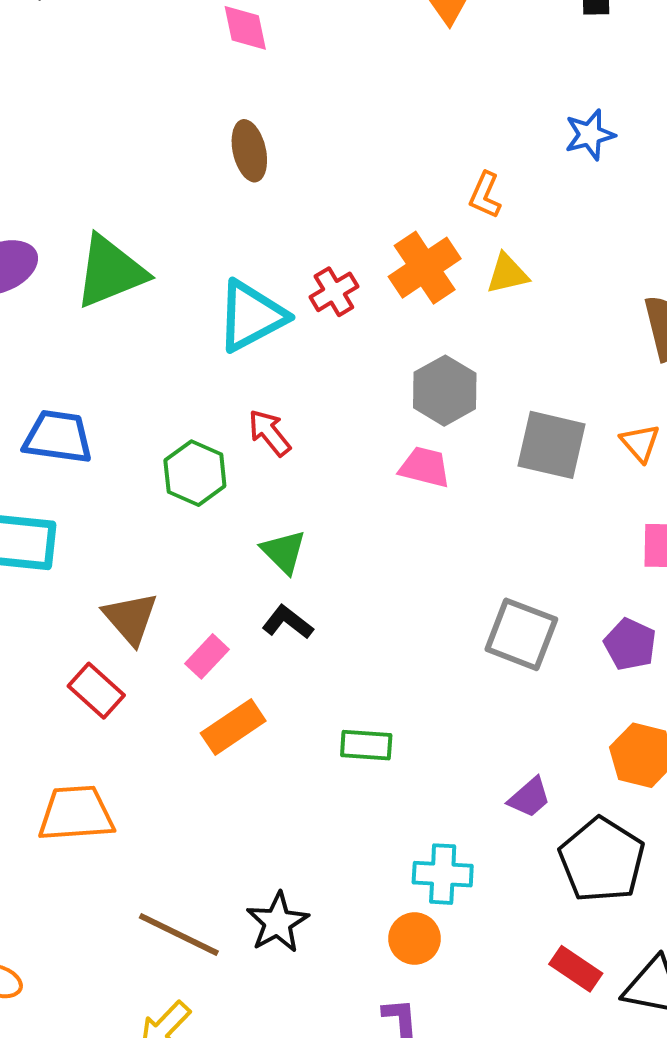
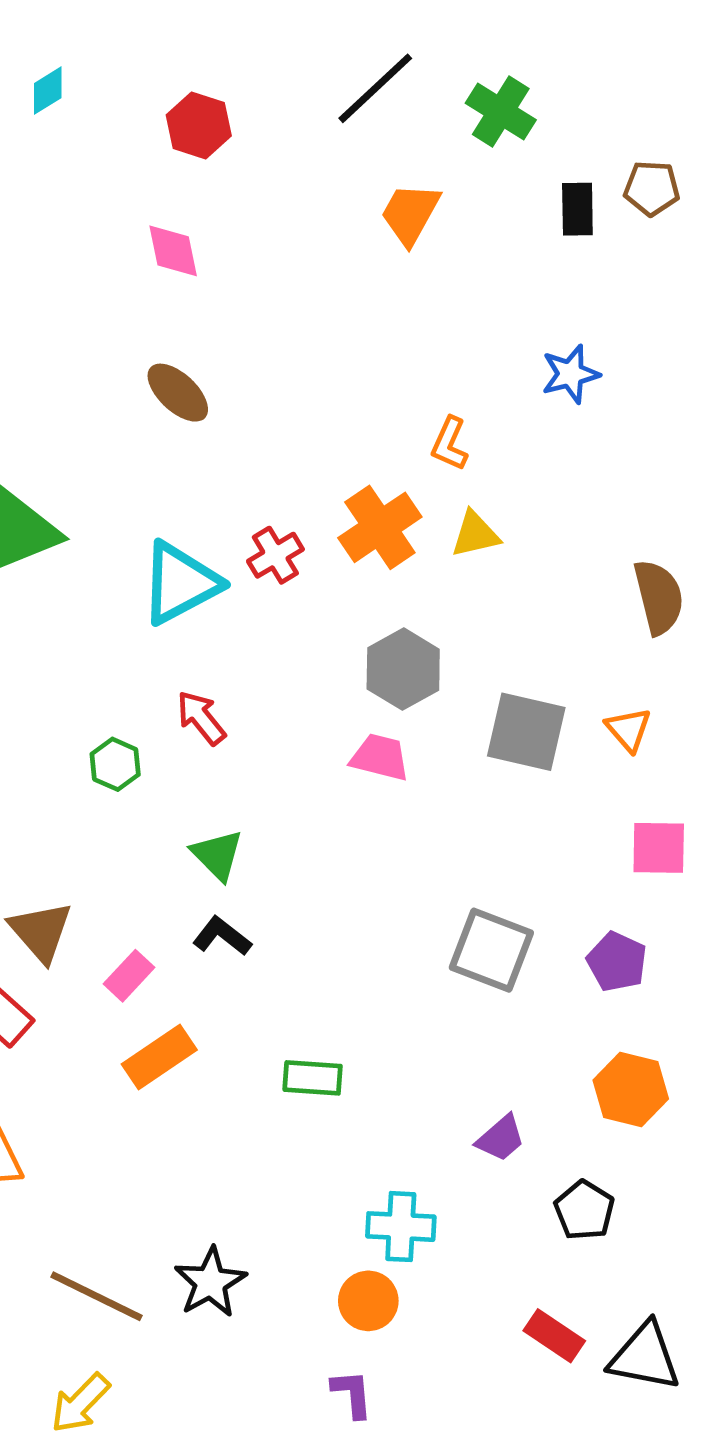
brown ellipse: (249, 151) -> (178, 393), turned -34
green hexagon: (195, 473) -> (115, 764), size x0.7
black pentagon: (602, 860) -> (584, 1210), size x0.6

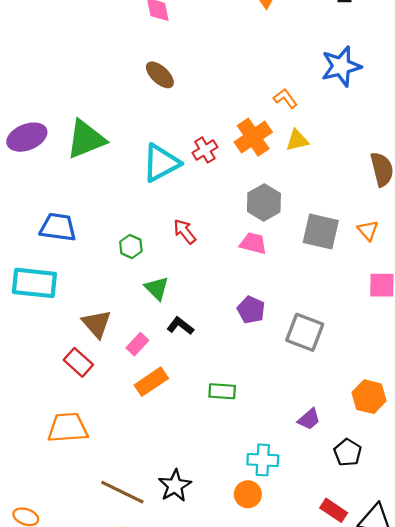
blue star: (570, 374) -> (341, 66), size x1.5
orange L-shape: (450, 444) -> (285, 98), turned 120
red arrow: (201, 718) -> (185, 231), moved
green triangle: (217, 855) -> (157, 288), moved
purple pentagon: (617, 962) -> (251, 310), moved

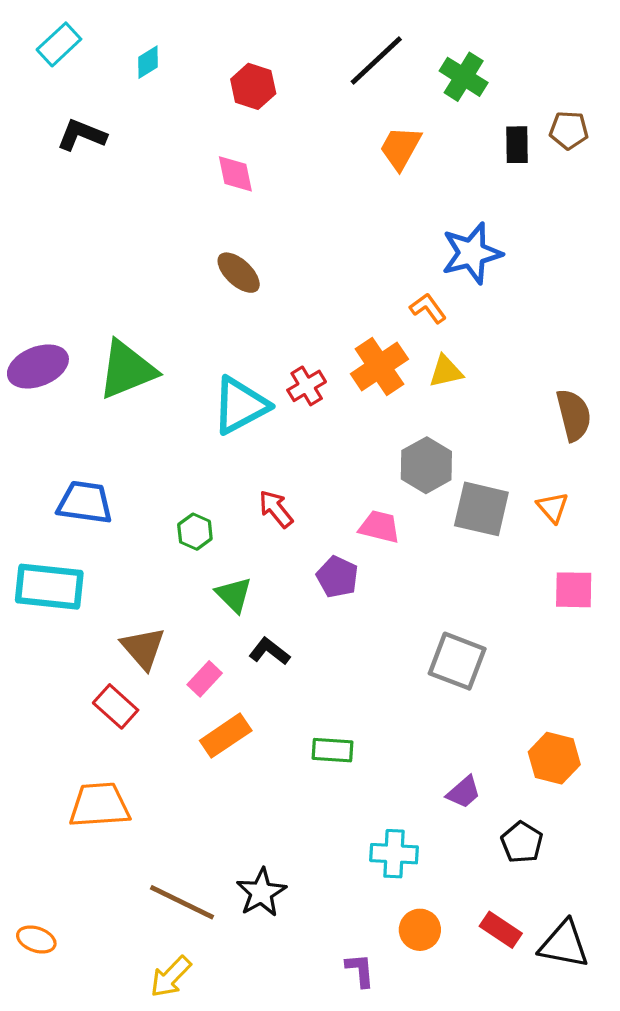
blue star: (341, 66) -> (472, 253), moved
gray hexagon: (264, 203) -> (426, 465), moved
purple pentagon: (251, 310) -> (337, 577), moved
orange circle: (248, 494) -> (420, 930), moved

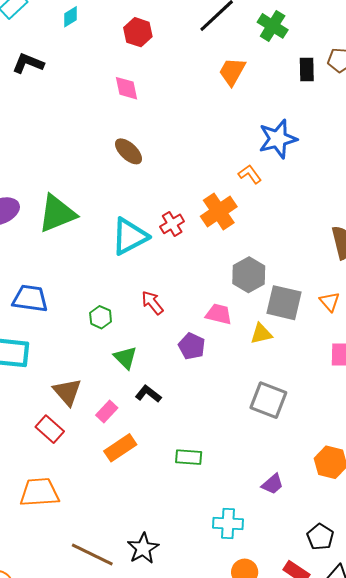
yellow triangle: (446, 371) -> (261, 334), moved
black pentagon: (522, 842) -> (320, 537), moved

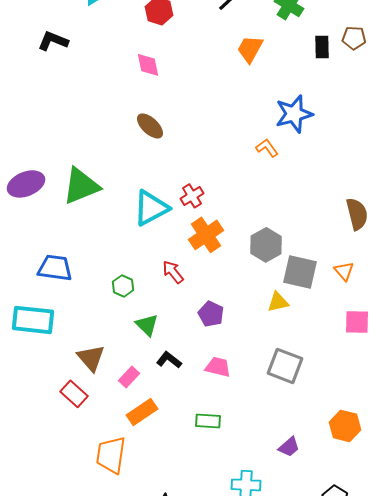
orange cross: (219, 211) -> (206, 235), moved
pink trapezoid: (219, 314) -> (218, 367), moved
orange trapezoid: (39, 492) -> (111, 455), moved, turned -78

